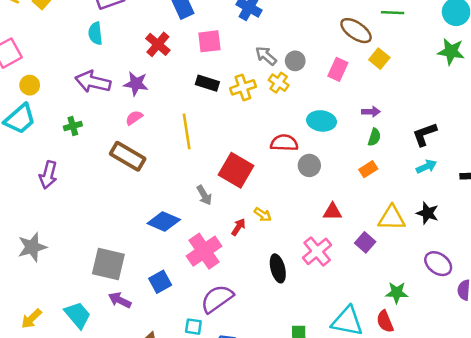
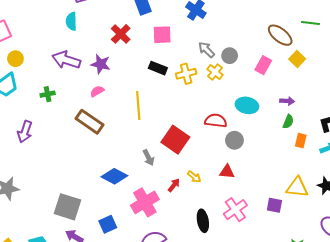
orange rectangle: (368, 169) -> (301, 141), moved, turned -48
red triangle: (332, 212) -> (227, 172), moved
purple square: (365, 242) -> (274, 205), turned -35

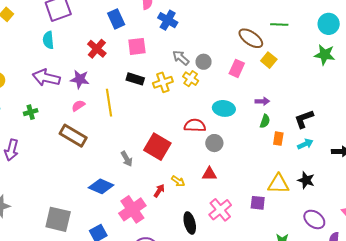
yellow line: (138, 105) -> (109, 103), moved
gray arrow: (149, 158) -> (127, 159), moved

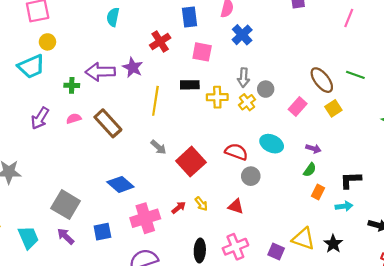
gray arrow: (181, 58) -> (244, 78), turned -144
purple arrow: (46, 78) -> (100, 72), moved, turned -32
black rectangle: (135, 79) -> (190, 85), turned -36
pink semicircle: (78, 106) -> (74, 119), moved
gray arrow: (127, 159) -> (158, 147), moved, turned -35

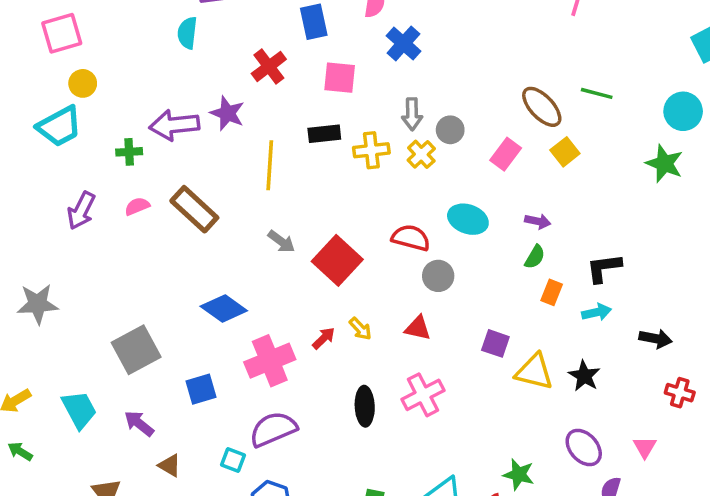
gray square: (66, 205) -> (136, 350), turned 36
purple arrow: (66, 236) -> (139, 424), moved
purple square: (276, 251) -> (495, 343), moved

